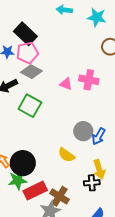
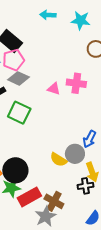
gray circle: (83, 131) -> (75, 154), moved

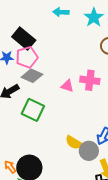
cyan star: (81, 20) -> (94, 17), turned 30
yellow semicircle: (58, 160) -> (74, 142), moved

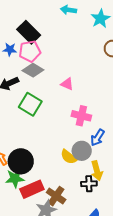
pink cross: (90, 80) -> (81, 116), moved
yellow semicircle: (74, 142) -> (69, 157), moved

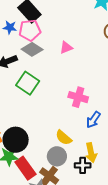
pink triangle: (67, 84) -> (66, 48), moved, turned -48
gray circle: (82, 151) -> (57, 156), moved
red rectangle: (32, 189) -> (25, 168), turned 75

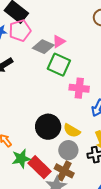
gray diamond: (32, 49) -> (43, 47), moved
green square: (28, 83) -> (59, 65), moved
black circle: (16, 140) -> (48, 127), moved

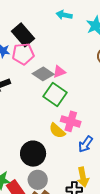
yellow semicircle: (72, 131) -> (57, 131), moved
gray circle: (68, 150) -> (38, 180), moved

